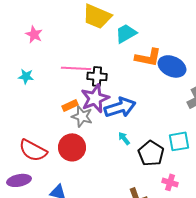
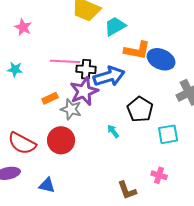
orange rectangle: (70, 105) -> (50, 98), moved
blue arrow: (120, 107) -> (109, 76), moved
black pentagon: (151, 153) -> (140, 109), moved

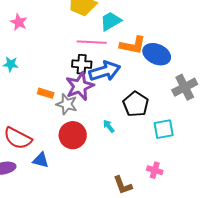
pink line: (65, 61) -> (92, 42), moved
orange rectangle: (50, 98) -> (46, 93), turned 42
red circle: (61, 140) -> (73, 135), moved
blue triangle: (47, 185) -> (41, 160), moved

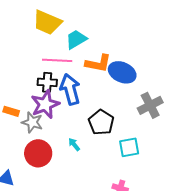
blue arrow: (105, 71) -> (70, 89), turned -88

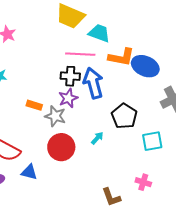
cyan trapezoid: (76, 39) -> (99, 33), turned 50
purple star: (45, 104) -> (68, 98), size x0.7
cyan arrow: (74, 144) -> (97, 138), turned 80

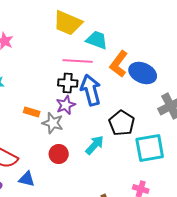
orange L-shape: (121, 57) -> (119, 64), turned 116
cyan arrow: (97, 138) -> (95, 145), size x1.5
cyan square: (152, 141) -> (150, 148), size x1.4
red circle: (61, 147) -> (59, 154), size x0.7

